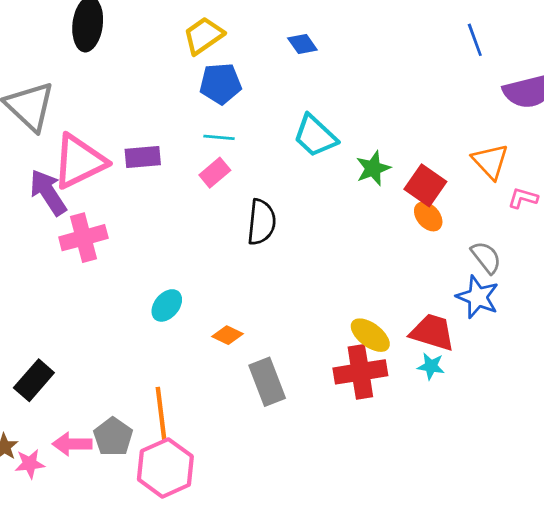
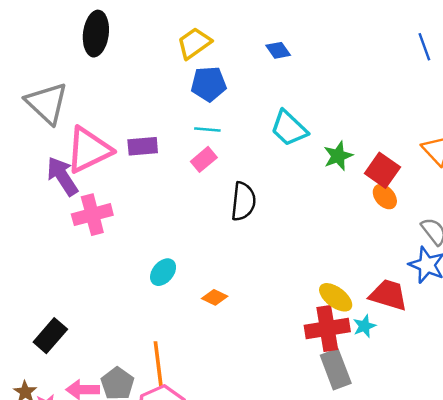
cyan star: (431, 366) -> (364, 326), moved, turned -30
gray rectangle: (267, 382) -> (336, 369), moved

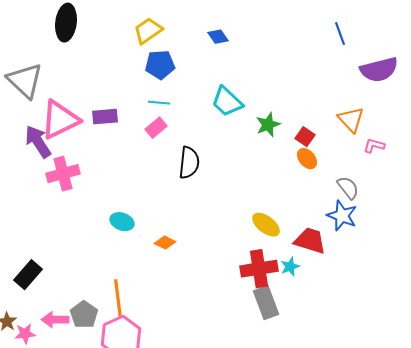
red square: (382, 170) -> (305, 137), size x0.7
cyan ellipse: (163, 272) -> (122, 222), turned 70
yellow ellipse: (336, 297) -> (266, 225), moved

